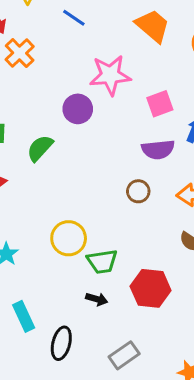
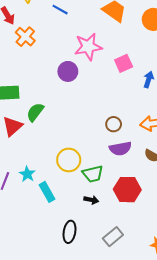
green semicircle: (40, 148) -> (35, 112), moved
purple semicircle: (158, 150) -> (120, 149), moved
cyan rectangle: (24, 316) -> (47, 192), moved

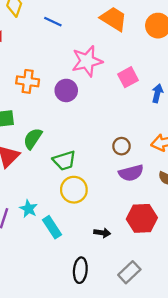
orange cross: (25, 37) -> (28, 81), moved, turned -30
green trapezoid: (93, 174) -> (64, 161), moved

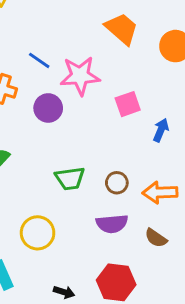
blue line: (53, 22) -> (39, 60), moved
brown circle: (121, 146) -> (117, 183), moved
green trapezoid: (64, 161) -> (70, 178), moved

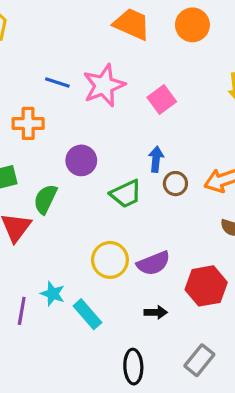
purple circle: (48, 108) -> (81, 160), moved
blue arrow: (161, 130) -> (156, 159), moved
purple semicircle: (112, 224) -> (153, 263), moved

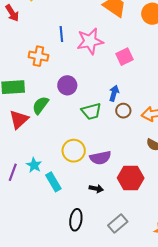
blue line: (57, 83) -> (61, 34), turned 56

